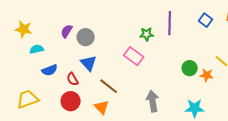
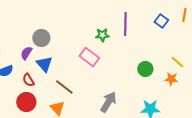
purple semicircle: (67, 31) -> (26, 53), moved
orange star: (207, 75) -> (171, 79), moved
gray arrow: (153, 101) -> (108, 102), turned 40

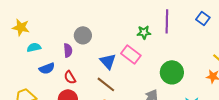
purple semicircle: (26, 53) -> (68, 50), turned 144
blue triangle: (44, 64) -> (108, 61), moved
green circle: (145, 69) -> (172, 72), moved, size x1.5

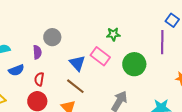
purple line: (167, 21) -> (162, 42), moved
green circle: (172, 72) -> (134, 64), moved
red semicircle: (70, 77) -> (39, 79), turned 40

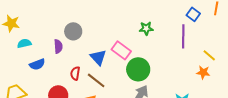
green star: (113, 34) -> (146, 28), moved
green circle: (134, 64) -> (138, 69), moved
red semicircle: (39, 79) -> (75, 73), moved

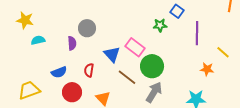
blue square: (193, 14) -> (177, 11), moved
blue semicircle: (37, 64) -> (59, 72), moved
orange star: (203, 72) -> (207, 69), moved
brown line: (96, 80) -> (127, 77), moved

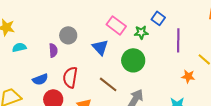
pink rectangle: (135, 47) -> (116, 25), moved
blue triangle: (112, 54) -> (100, 47), moved
green circle: (152, 66) -> (133, 60), moved
red semicircle: (89, 70) -> (70, 77), size x1.5

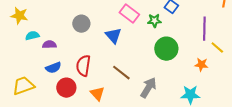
purple line: (178, 40) -> (204, 29), moved
purple semicircle: (53, 50) -> (49, 45), moved, turned -88
green circle: (133, 60) -> (166, 49), moved

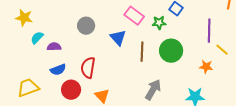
cyan semicircle: (32, 36) -> (37, 38), turned -32
brown line: (121, 73) -> (142, 52), moved, turned 54

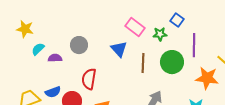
gray circle: (86, 26) -> (79, 45), moved
purple line: (209, 31) -> (194, 45), moved
orange star: (206, 67) -> (207, 78), size x1.6
blue semicircle: (58, 70) -> (53, 92), moved

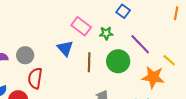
blue square: (177, 20) -> (123, 11), moved
gray circle: (79, 45) -> (25, 55), moved
purple line: (194, 45) -> (140, 44), turned -45

